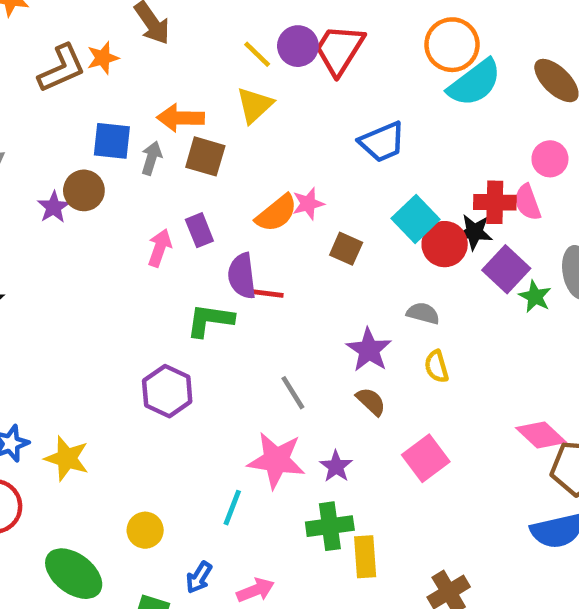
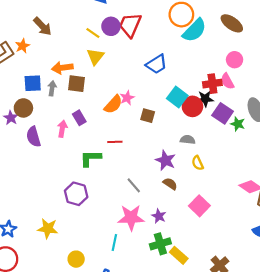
purple semicircle: (242, 276) -> (34, 137), moved
yellow star: (67, 458) -> (48, 228), moved
yellow rectangle: (365, 557) -> (179, 255), turned -36

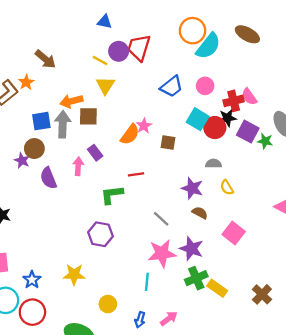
pink circle: (235, 60) -> (205, 86), moved
gray arrow: (52, 88) -> (63, 124), size x1.6
purple star: (159, 216) -> (191, 249), size x1.5

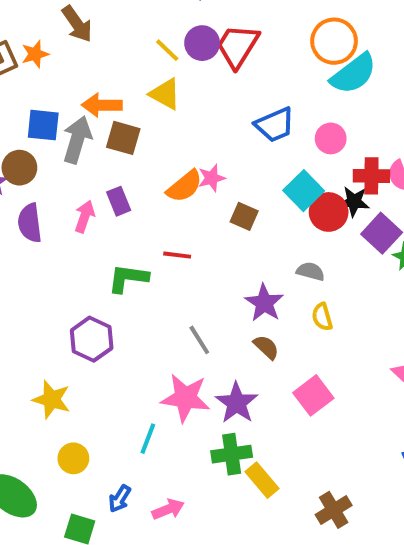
yellow triangle: (105, 85) -> (165, 94), turned -48
yellow star: (74, 275) -> (52, 399), moved

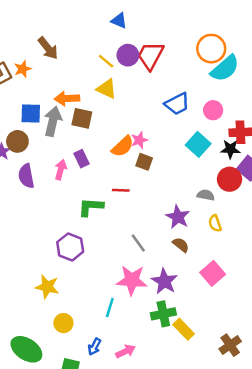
red circle: (329, 212) -> (230, 179), moved
brown square: (244, 216) -> (144, 162), moved

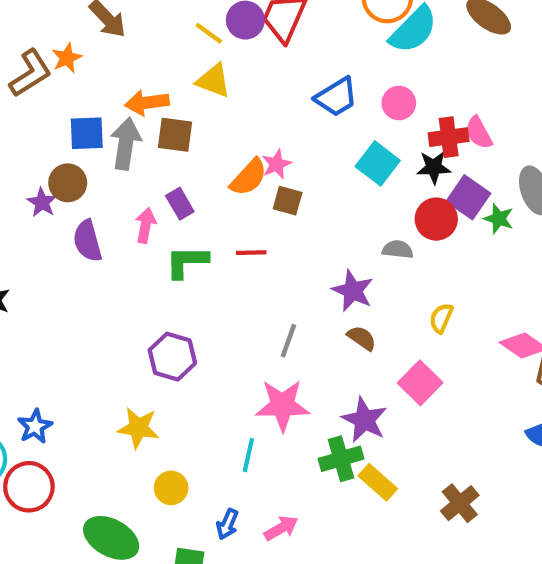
green L-shape: (91, 207) -> (187, 262), moved
yellow semicircle: (215, 223) -> (441, 318), moved, turned 48
gray line: (138, 243) -> (288, 341), turned 60
purple star: (164, 281) -> (364, 420), moved

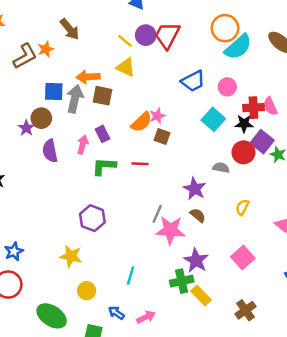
pink square: (420, 383) -> (243, 257), moved
pink star: (282, 405) -> (170, 230), moved
blue arrow: (227, 524) -> (116, 313), turned 98

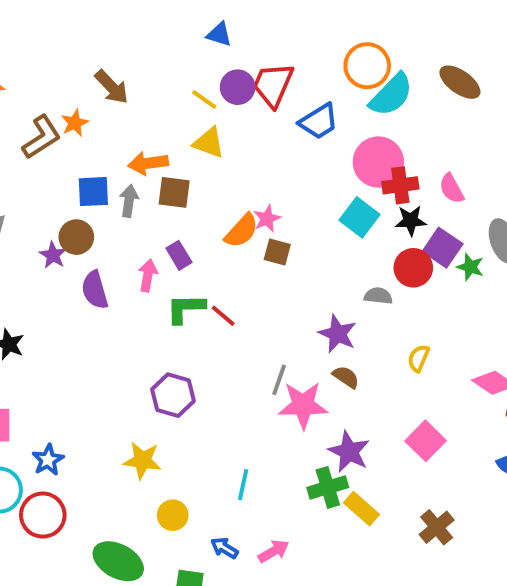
blue trapezoid: (193, 81) -> (319, 121), moved
pink circle: (227, 87) -> (378, 162), size x1.6
gray arrow: (75, 99) -> (129, 201), size x0.7
red cross: (253, 108) -> (400, 185), moved
red line: (140, 164) -> (223, 316), moved, turned 42

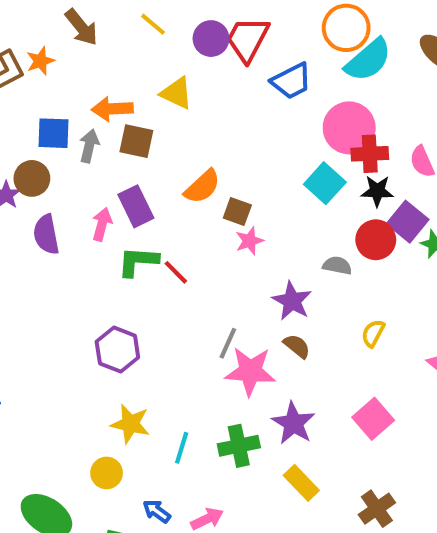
yellow line: (204, 99) -> (153, 24), moved
pink star: (267, 219) -> (249, 241), moved
purple rectangle: (179, 255) -> (136, 206), size x1.4
yellow star: (142, 461) -> (130, 424), moved
green cross: (328, 487) -> (239, 446), moved

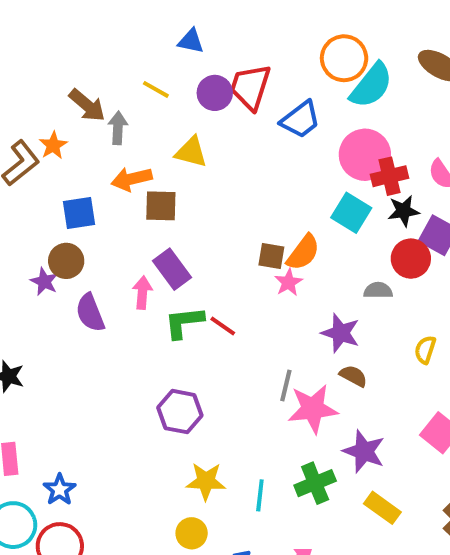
gray arrow: (89, 146) -> (118, 128), moved
orange semicircle: (202, 187) -> (303, 252), moved

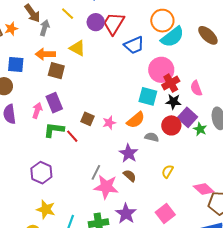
red cross: (390, 176) -> (171, 83), turned -30
cyan square: (351, 213) -> (148, 96), turned -30
orange semicircle: (303, 252) -> (136, 120), moved
brown square: (271, 256) -> (88, 119), moved

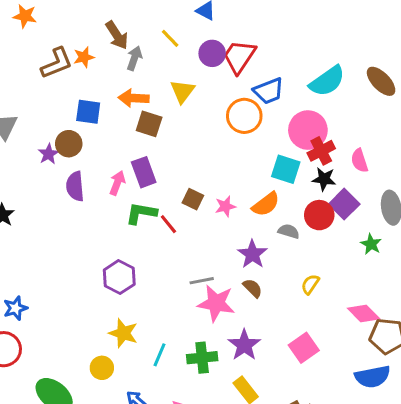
orange circle: (162, 21) -> (244, 116), moved
yellow triangle: (77, 48) -> (182, 91), turned 36
green star: (200, 129) -> (371, 244), moved
gray line: (96, 172) -> (202, 281), turned 49

